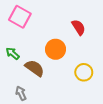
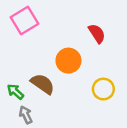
pink square: (20, 17) -> (25, 21), turned 30
green arrow: (13, 53) -> (15, 92), moved

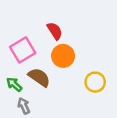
pink square: (25, 21) -> (23, 50), moved
red semicircle: (97, 33) -> (55, 31), moved

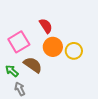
yellow circle: (95, 82) -> (74, 51), moved

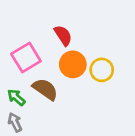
gray arrow: (20, 89) -> (15, 122), moved

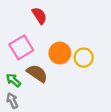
red semicircle: (63, 35) -> (39, 16), moved

